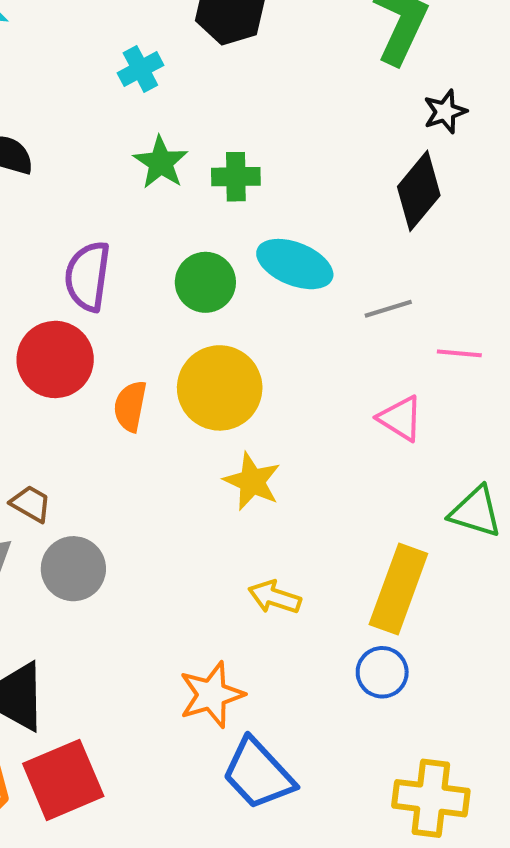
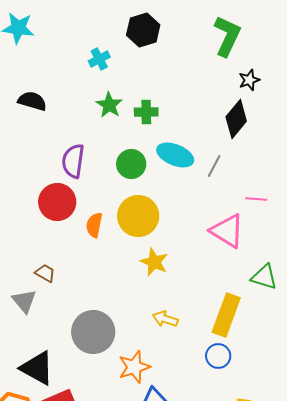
gray line: (388, 309) -> (214, 166), moved, turned -45
pink triangle: (400, 418) -> (227, 231), size x1.5
gray circle: (73, 569) -> (93, 332), moved, size x1.4

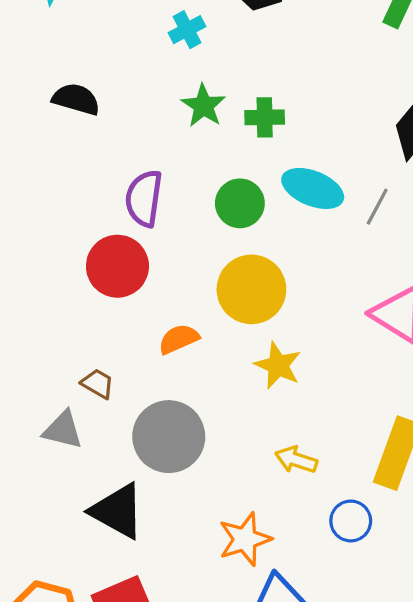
orange semicircle: (94, 225) -> (179, 339), moved, turned 55
gray triangle: (24, 301) -> (63, 430), turned -36
gray circle: (93, 332) -> (169, 437), moved
blue circle: (218, 356) -> (351, 521), moved
black triangle: (37, 368) -> (117, 511), moved

